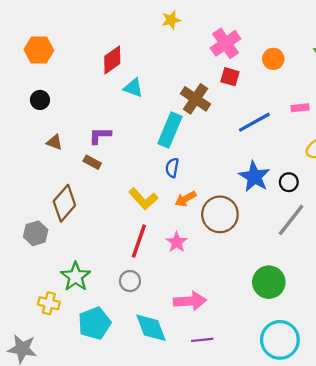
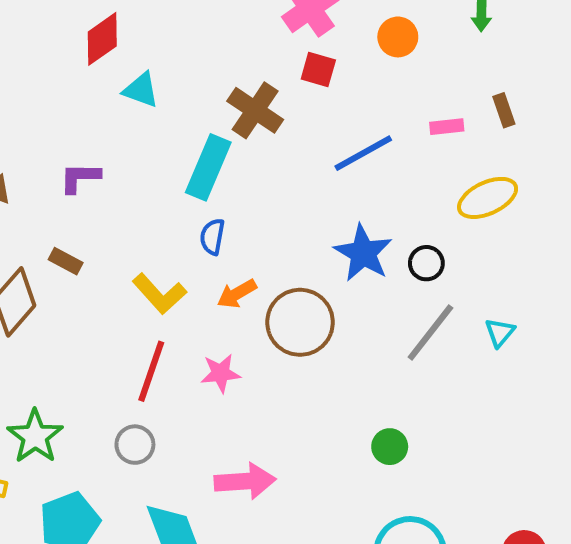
brown rectangle: (92, 162) -> (66, 261), moved
pink star: (177, 242) -> (221, 373), turned 30
green circle: (269, 282) -> (390, 447), size x0.6

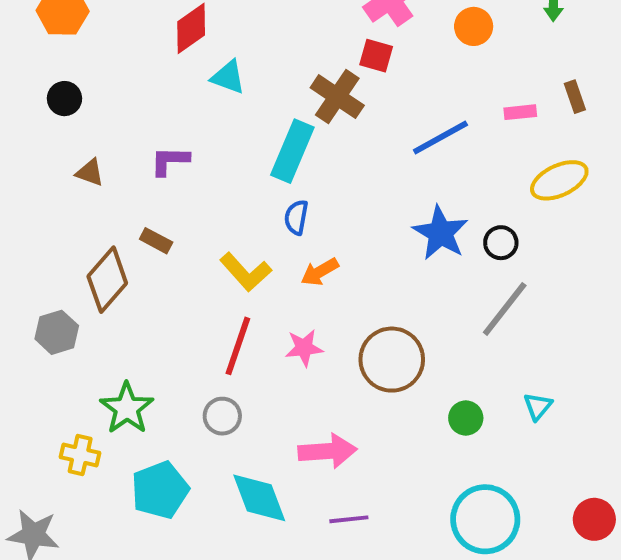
red square: (318, 70) -> (376, 56), moved
brown circle: (300, 322) -> (392, 360), moved
cyan triangle: (500, 332) -> (538, 406), moved

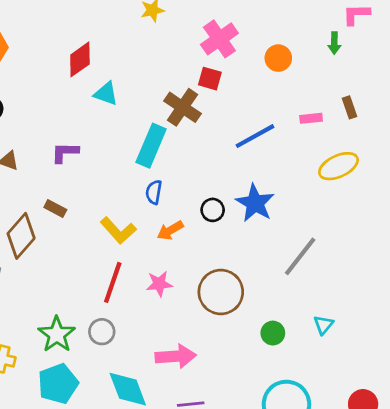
black circle: (501, 243) -> (213, 210), moved
green star: (127, 408) -> (57, 334), moved

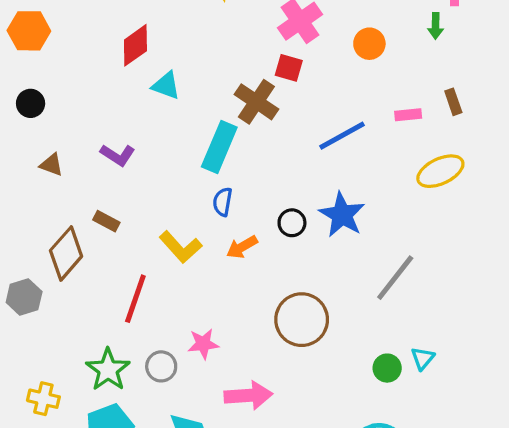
purple L-shape: (65, 152) -> (118, 155), turned -148
red line: (113, 282) -> (135, 299), moved
pink star: (159, 284) -> (203, 344), moved
green circle: (273, 333) -> (387, 368), moved

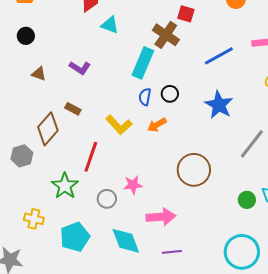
black circle: (292, 223) -> (170, 94), moved
green star: (108, 370) -> (65, 186), moved

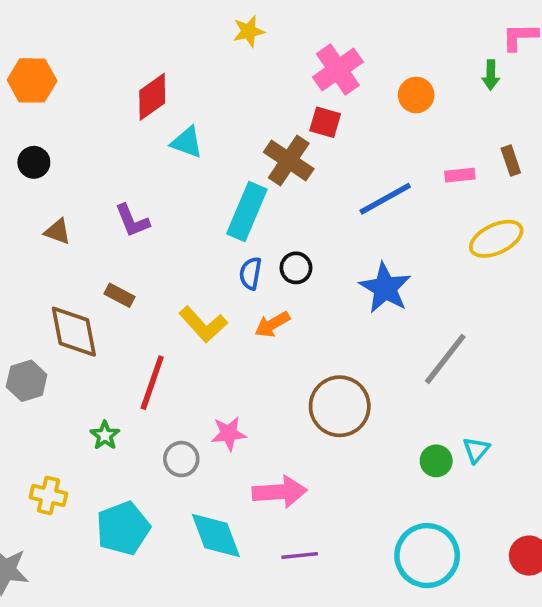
purple L-shape: (80, 68) -> (132, 221), turned 35
brown diamond: (48, 129) -> (74, 332), turned -52
green star: (65, 186) -> (105, 435), size x0.6

